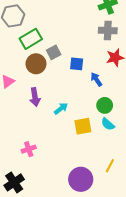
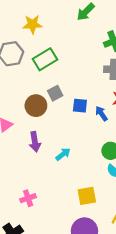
green rectangle: (31, 39) -> (45, 59), moved
blue arrow: (96, 79) -> (101, 114), moved
yellow square: (83, 126) -> (87, 196), moved

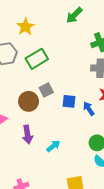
yellow star: (33, 24) -> (25, 27), turned -30

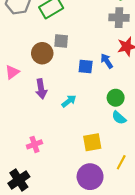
gray square: (46, 90) -> (61, 41), turned 32
blue square: (69, 101) -> (86, 67), moved

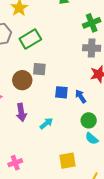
blue arrow: (107, 61) -> (81, 96), moved

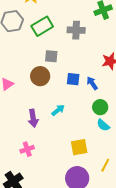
gray cross: (92, 48) -> (76, 30), moved
brown circle: (22, 80) -> (40, 76), moved
purple arrow: (21, 112) -> (33, 118), moved

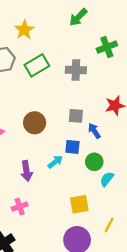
gray square: (51, 56) -> (76, 116), moved
blue square: (73, 79) -> (72, 147), moved
green circle: (100, 107) -> (94, 162), moved
cyan semicircle: (103, 125) -> (107, 179), turned 88

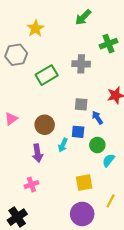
green rectangle: (37, 65) -> (47, 75), moved
brown circle: (35, 123) -> (45, 125), moved
cyan arrow: (55, 162) -> (63, 145), turned 152

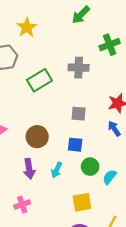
blue arrow: (97, 118) -> (114, 129), moved
cyan arrow: (63, 145) -> (57, 170), moved
green circle: (97, 145) -> (90, 167), moved

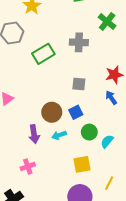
green cross: (110, 45) -> (107, 22), turned -30
brown circle: (37, 137) -> (52, 112), moved
blue square: (75, 145) -> (76, 112), turned -32
cyan arrow: (57, 170) -> (59, 135), turned 48

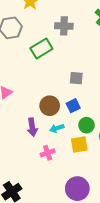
gray cross: (79, 42) -> (64, 26), moved
yellow square: (82, 164) -> (79, 145), moved
pink cross: (28, 166) -> (48, 153), moved

